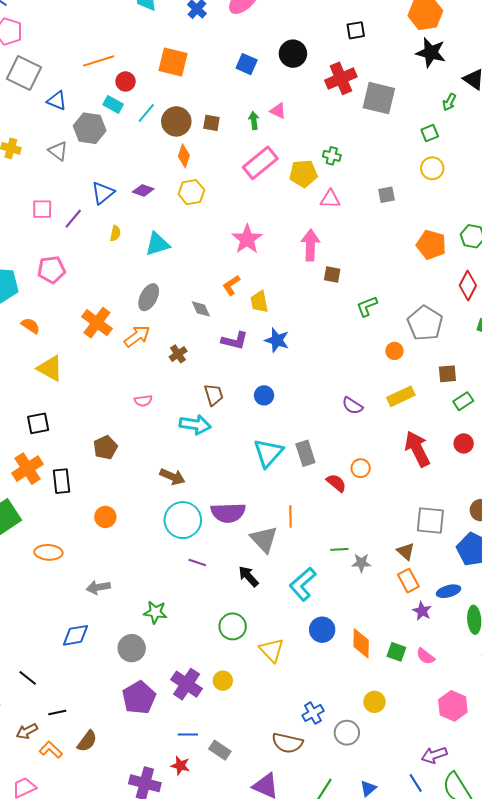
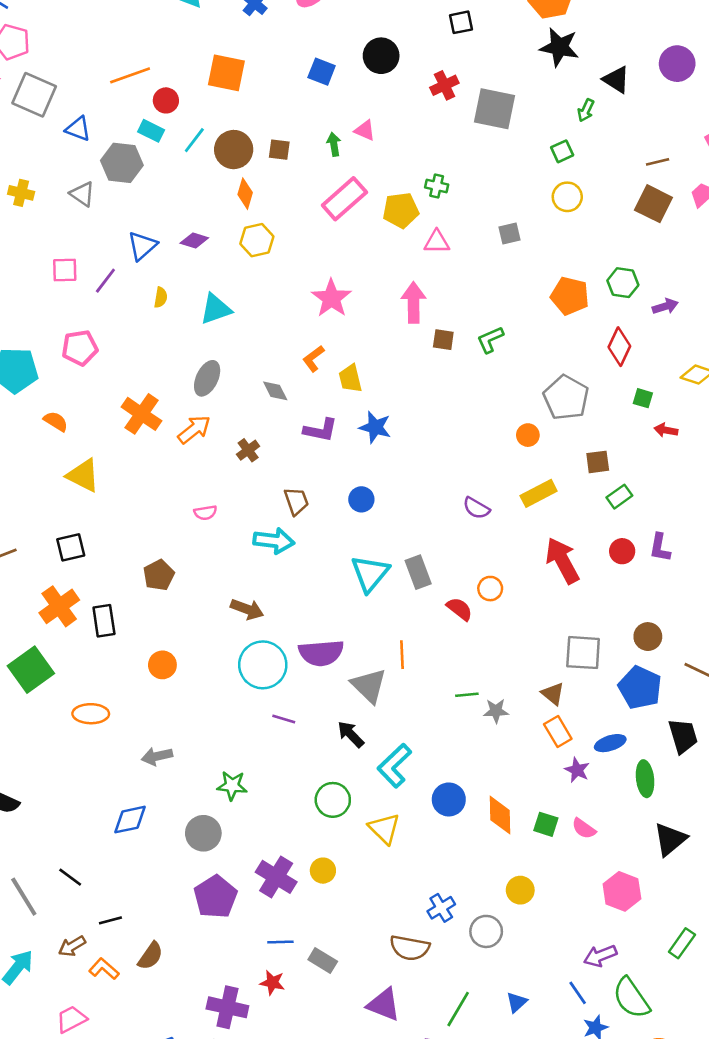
red cross: (341, 78) -> (444, 85), size x0.7
green L-shape: (367, 306) -> (490, 340), moved
cyan L-shape: (303, 584) -> (394, 766), moved

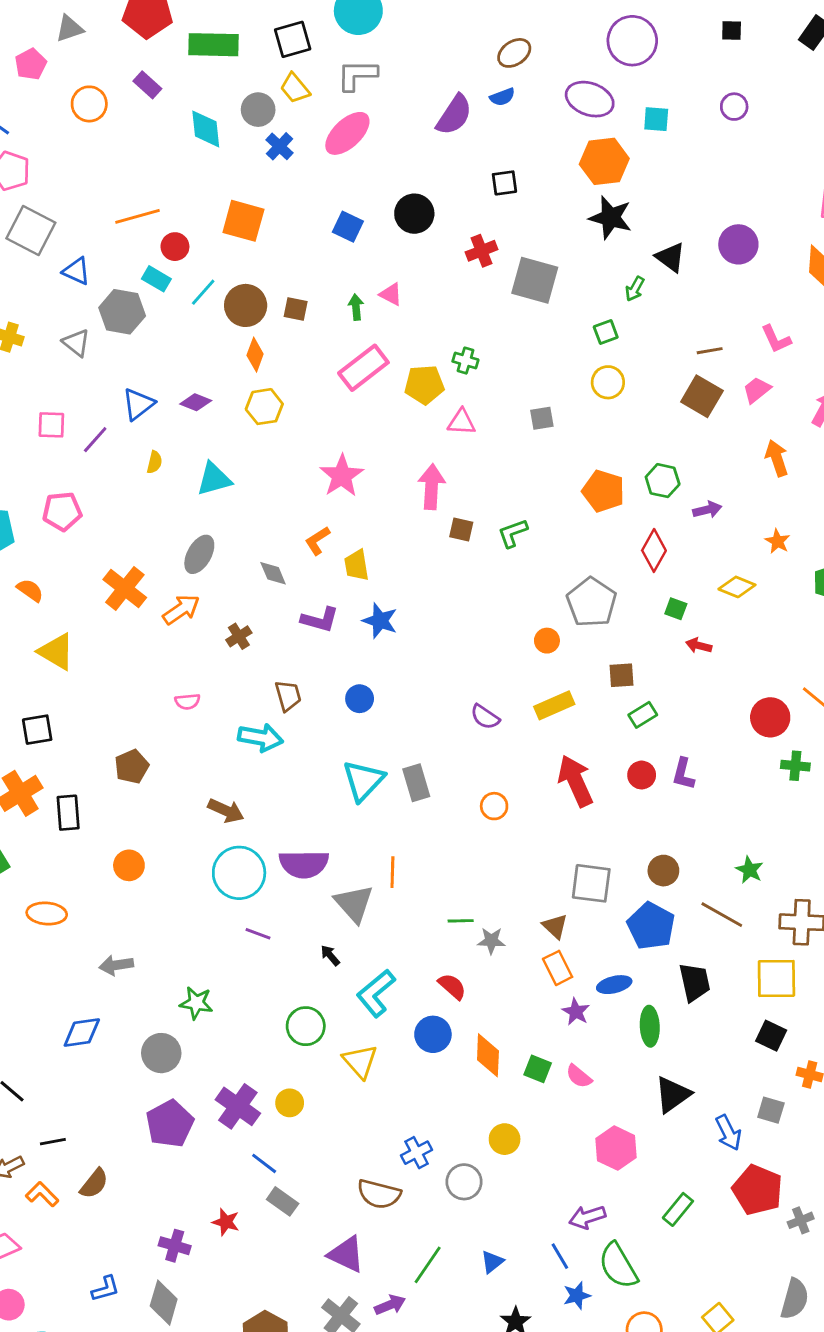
red semicircle: (459, 609) -> (452, 986), moved
black arrow: (351, 734) -> (330, 955), size x0.7
blue line: (280, 942) -> (264, 1163), moved, turned 35
purple cross: (227, 1007) -> (175, 1246), size x0.7

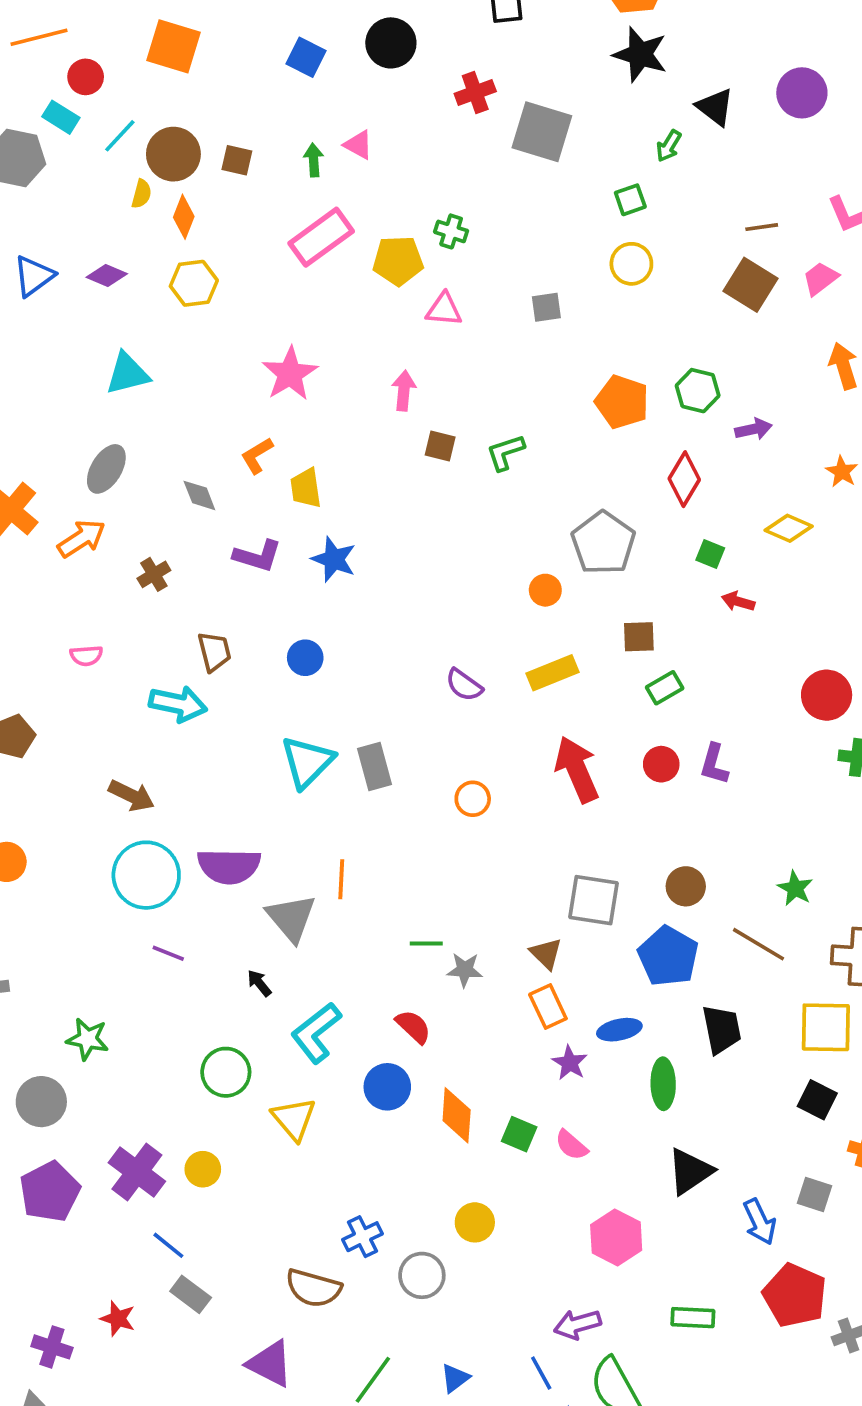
yellow semicircle: (154, 462) -> (142, 194), moved
pink arrow: (432, 487) -> (404, 391), size x0.7
green rectangle: (678, 1209) -> (693, 1318), turned 52

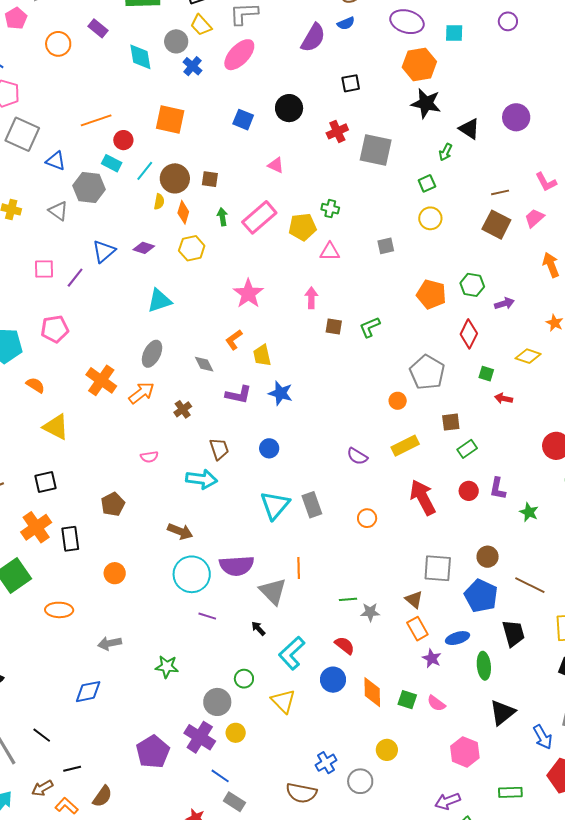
green arrow: (314, 160) -> (222, 217), moved
green star: (795, 888) -> (529, 512), moved
green circle: (226, 1072) -> (244, 679), size x0.7
gray circle: (41, 1102) -> (217, 702), moved

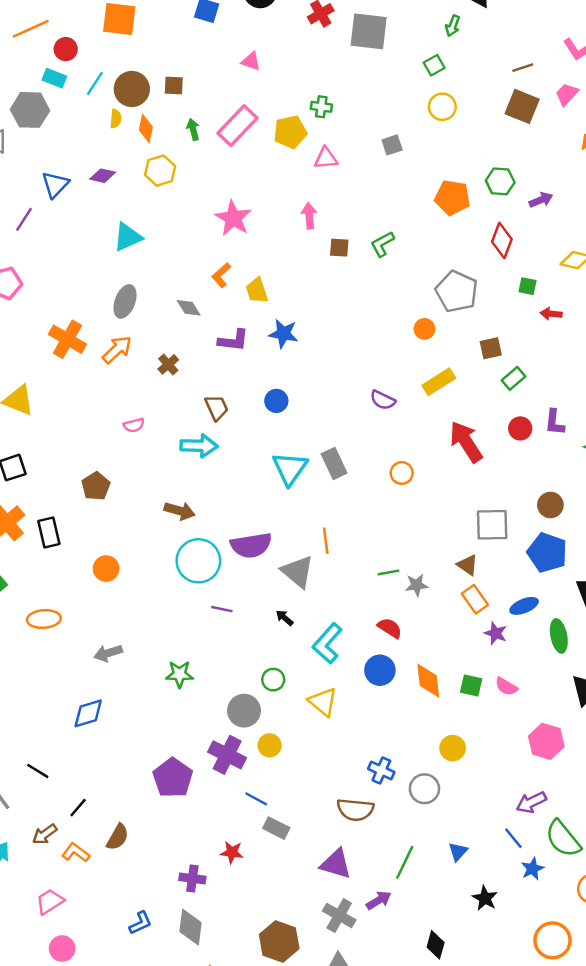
blue cross: (326, 763) -> (381, 771), turned -30
black line: (72, 769) -> (78, 808), turned -30

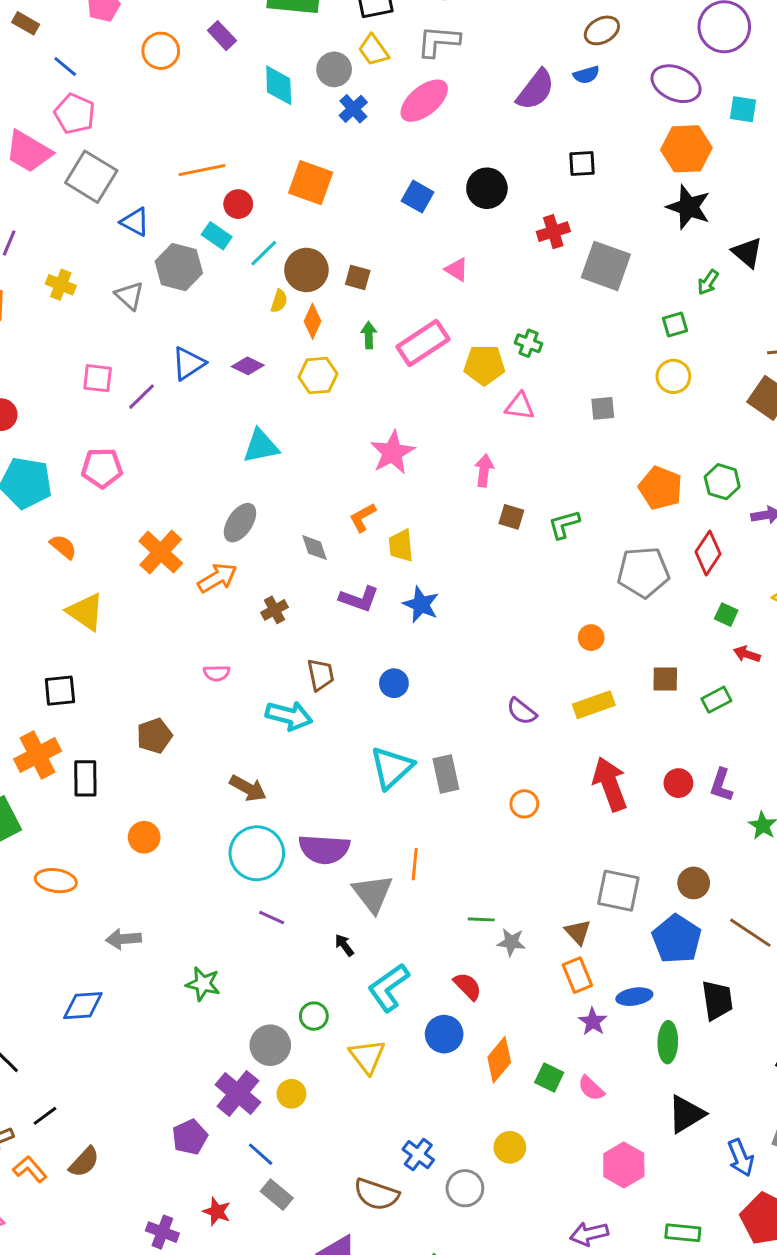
gray pentagon: (457, 291) -> (643, 572), moved, turned 30
green rectangle: (513, 378) -> (716, 700), moved
orange diamond: (428, 681) -> (499, 1060), turned 33
purple pentagon: (173, 778) -> (190, 1137), moved, size x0.7

